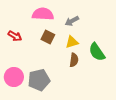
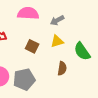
brown square: (48, 37) -> (32, 46), moved
brown semicircle: (74, 60) -> (62, 68), moved

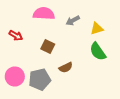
yellow triangle: (57, 41) -> (97, 28), moved
brown semicircle: (62, 68) -> (66, 68), moved, turned 56

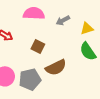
brown semicircle: (66, 68) -> (56, 67), size x1.5

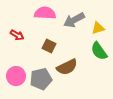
gray arrow: (63, 20) -> (74, 20), size x1.5

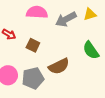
yellow triangle: (98, 28) -> (90, 14), moved
brown square: (49, 46) -> (33, 45), moved

